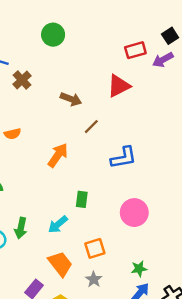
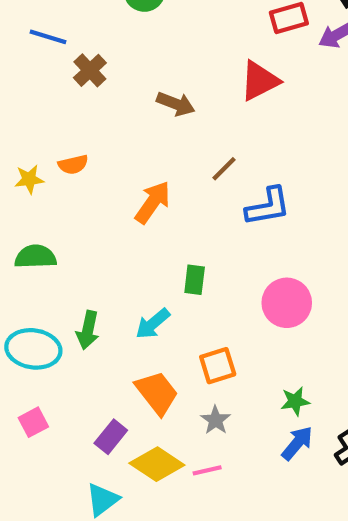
brown line: (91, 127) -> (224, 169), moved

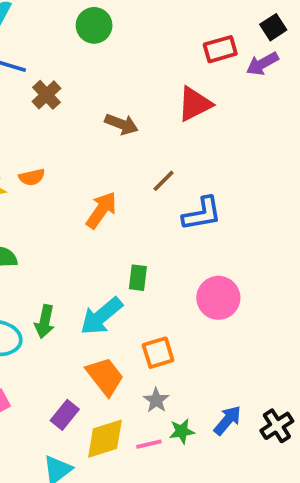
cyan arrow: (153, 324) -> (101, 316), size x1.4
green star: (295, 401) -> (182, 431), moved
yellow diamond: (157, 464) -> (105, 439), turned -51

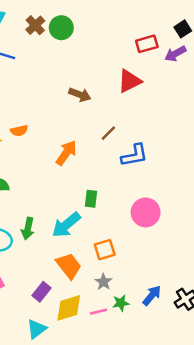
brown cross: (46, 95) -> (35, 25), moved

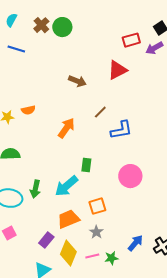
orange trapezoid: (69, 266) -> (68, 219), turned -75
green star: (121, 303) -> (111, 258), moved
yellow diamond: (69, 308) -> (68, 253), turned -50

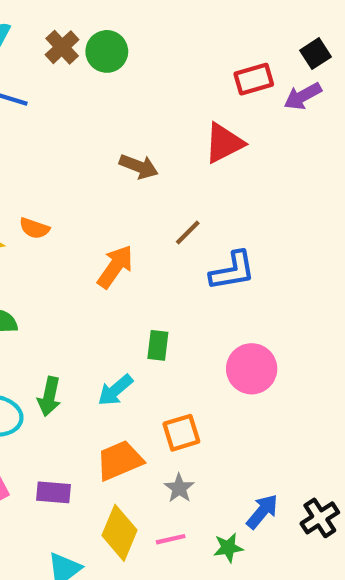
orange semicircle: (28, 110) -> (34, 228), turned 32
cyan arrow: (66, 186) -> (115, 390), size x0.7
purple rectangle: (46, 240) -> (54, 492), moved, turned 56
green star: (111, 258) -> (228, 548), moved

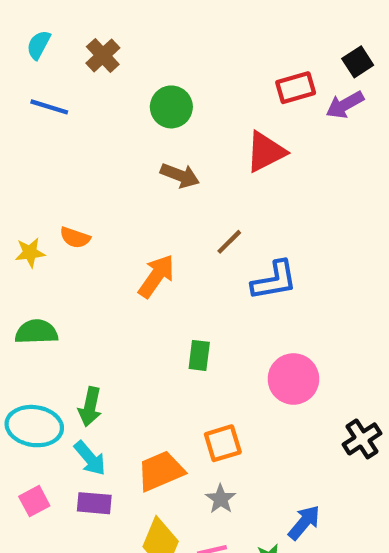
green circle: (107, 51) -> (171, 107), moved
cyan arrow: (115, 390) -> (90, 458), moved, turned -90
black cross: (320, 518) -> (362, 439), moved

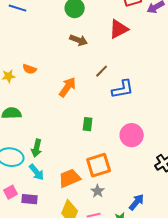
orange square: (223, 443) -> (99, 165), size x1.4
purple rectangle: (94, 503) -> (30, 199), moved

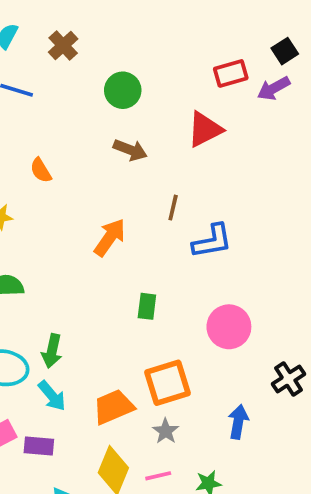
orange semicircle: (30, 69) -> (41, 170), moved, turned 40
brown line: (102, 71) -> (173, 208), turned -32
blue arrow: (137, 202) -> (238, 422), moved, turned -30

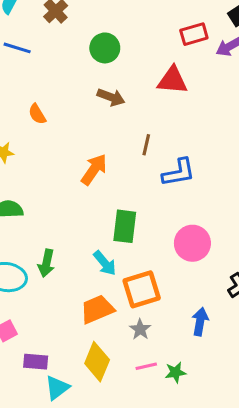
red triangle: (205, 129) -> (172, 80), turned 32
green rectangle: (147, 306) -> (125, 226), size x1.5
cyan arrow: (52, 396) -> (105, 263), moved
purple rectangle: (39, 446) -> (36, 362), moved
pink line: (158, 476) -> (146, 366), moved

